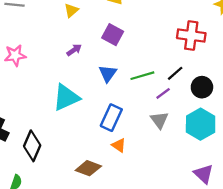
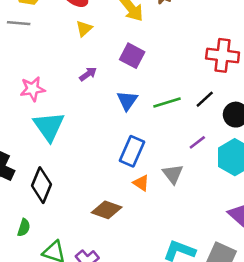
pink star: (15, 55) -> (33, 89), moved
purple line: (163, 93) -> (197, 142), moved
cyan triangle: (66, 97) -> (49, 126), moved, turned -40
gray triangle: (159, 120) -> (173, 174), moved

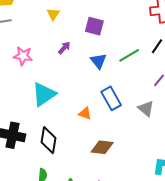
pink star: (33, 89) -> (23, 56), moved, turned 30
cyan triangle: (49, 126) -> (44, 94), turned 44
blue rectangle: (132, 151) -> (111, 98), turned -40
orange triangle: (141, 183) -> (85, 113), moved

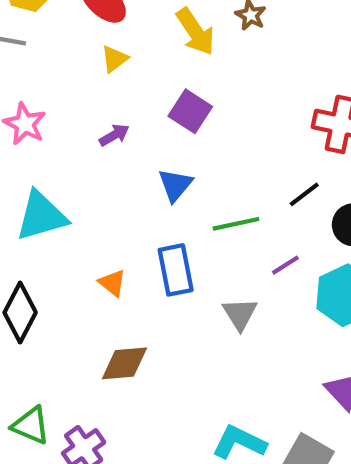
green line: (129, 55) -> (236, 224), moved
brown diamond: (102, 147) -> (124, 363), turned -30

